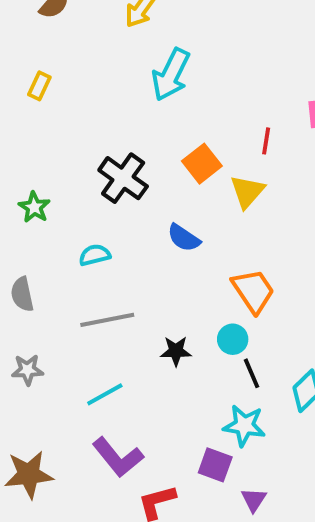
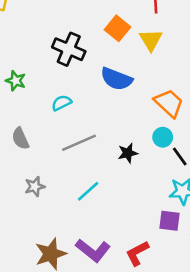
blue semicircle: (184, 238) -> (116, 79), size x1.4
purple L-shape: (118, 457) -> (93, 250), moved

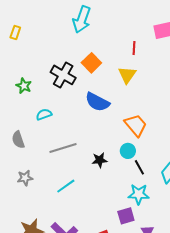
orange square: (117, 28) -> (91, 63), moved
green star: (16, 81) -> (24, 86), moved
cyan semicircle: (61, 103) -> (44, 114), moved
purple square: (170, 221) -> (126, 216), turned -30

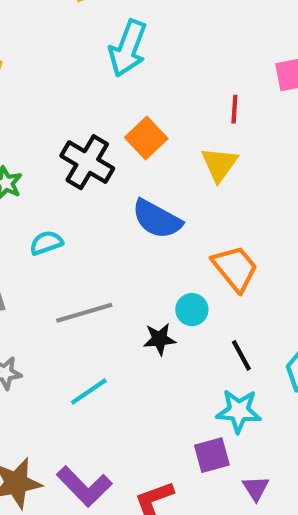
cyan circle: (128, 151) -> (192, 310), moved

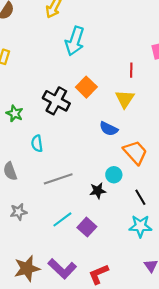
blue semicircle: (157, 219) -> (109, 129), moved, size x0.7
cyan semicircle: (46, 243) -> (37, 143), turned -77
purple square: (212, 455) -> (87, 227), moved, turned -30

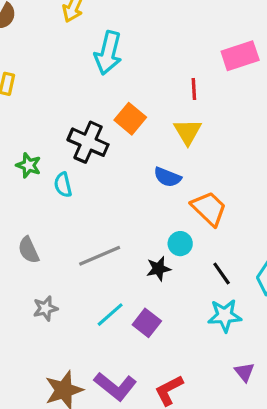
cyan semicircle: (37, 143) -> (63, 185), moved

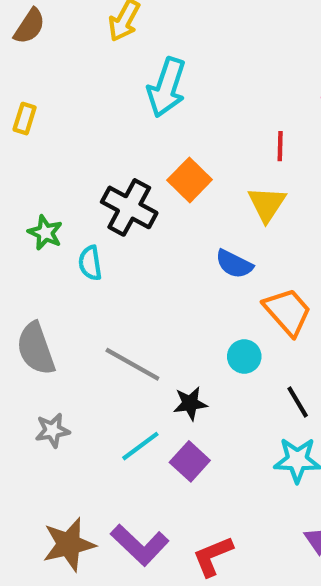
gray semicircle: (29, 250) -> (36, 349), size x1.4
gray line: (100, 256) -> (132, 364), turned 48
black star: (158, 269) -> (190, 403), moved

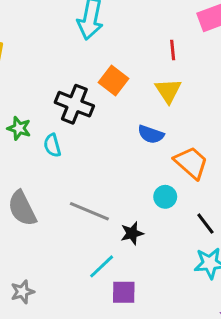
gray star: (52, 430) -> (22, 292), moved
purple square: (190, 461) -> (124, 292), moved, turned -35

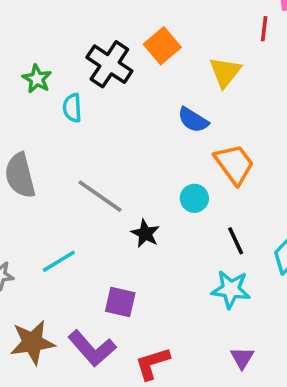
red line: (173, 50) -> (264, 29), moved
black star: (132, 233) -> (145, 233), turned 30
cyan line: (102, 266) -> (59, 261), moved

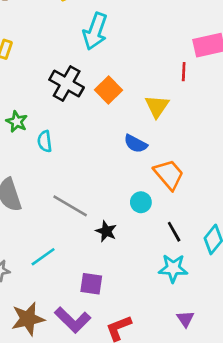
black cross: (109, 64) -> (67, 84), moved

